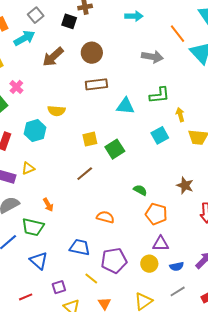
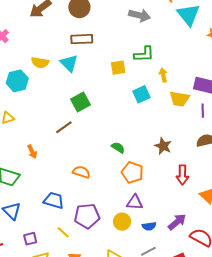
cyan triangle: (125, 106) -> (69, 63), moved, turned 36
yellow square: (90, 139) -> (118, 68), moved
green square: (115, 149) -> (81, 102), moved
orange arrow: (48, 205) -> (32, 152), moved

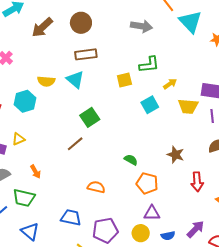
yellow arrow: (163, 75) -> (170, 84), turned 72
orange arrow: (32, 152) -> (36, 172), moved

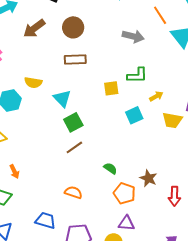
cyan triangle: (75, 80) -> (62, 98), moved
brown line: (75, 144) -> (74, 147), moved
brown star: (176, 155) -> (148, 178), moved

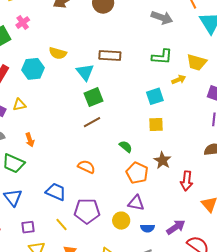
brown rectangle: (75, 59) -> (110, 56), moved
yellow square: (111, 88) -> (156, 125), moved
yellow trapezoid: (172, 120) -> (197, 62), moved

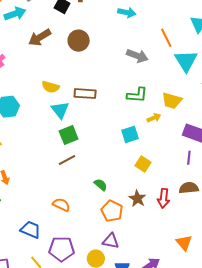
yellow semicircle: (58, 53) -> (51, 87), moved
yellow square: (156, 125) -> (143, 164), moved, turned 35
red arrow: (187, 181) -> (164, 198), moved

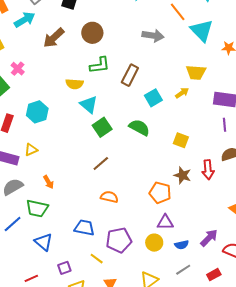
brown rectangle: (85, 94) -> (130, 75), moved, turned -55
green L-shape: (137, 95) -> (100, 65), moved
cyan square: (130, 134) -> (153, 98), moved
brown line: (67, 160) -> (101, 164), moved
green semicircle: (101, 185) -> (139, 127), moved, size x1.5

